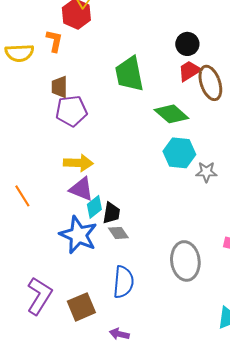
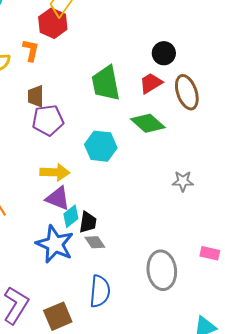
red trapezoid: (189, 71) -> (151, 83), moved
cyan hexagon: (179, 153) -> (101, 146), moved

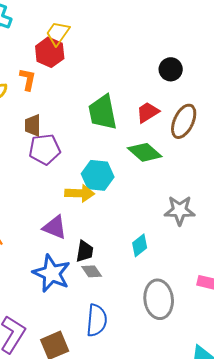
black circle: (164, 53) -> (171, 69), moved
brown ellipse: (187, 92) -> (184, 121), turned 44
yellow arrow: (55, 172) -> (80, 193), moved
gray star: (183, 181) -> (180, 210), size x1.4
cyan diamond: (71, 216) -> (140, 245), moved

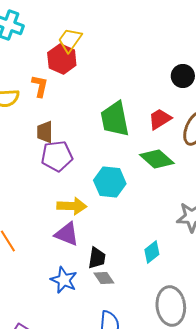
yellow arrow: (80, 193) -> (72, 206), moved
blue star: (52, 273) -> (64, 280), size x0.7

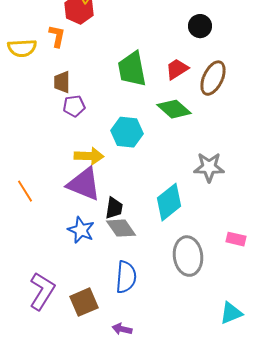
purple pentagon: (57, 156) -> (74, 106), size x0.7
purple triangle: (67, 234) -> (84, 184), size x1.4
cyan diamond: (152, 252) -> (169, 202), size x1.6
gray diamond: (104, 278) -> (121, 228), size x1.4

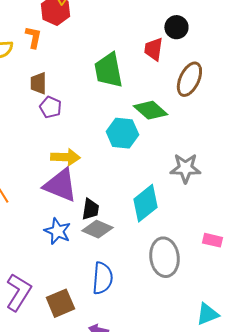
red trapezoid: (177, 69) -> (153, 49), moved, turned -50
purple pentagon: (74, 106) -> (50, 107), turned 30
cyan hexagon: (127, 132) -> (122, 133), moved
gray diamond: (121, 228) -> (97, 229), turned -32

